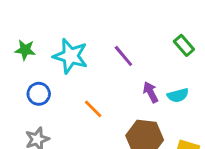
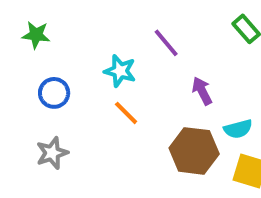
cyan star: (70, 56) -> (120, 71), moved, size x0.7
cyan semicircle: (178, 95) -> (238, 129), moved

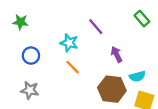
gray star: (52, 153) -> (30, 90), turned 30

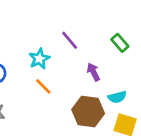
green rectangle: (142, 19) -> (120, 43), moved
cyan star: (69, 43) -> (39, 59), turned 30

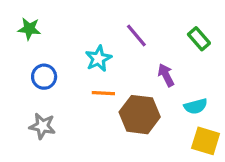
orange line: (43, 86) -> (103, 93), turned -42
brown hexagon: (88, 112) -> (140, 115), moved

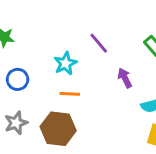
brown hexagon: (140, 115) -> (58, 129), moved
gray star: (42, 126) -> (16, 123), turned -30

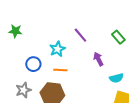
blue circle: (18, 79) -> (33, 64), moved

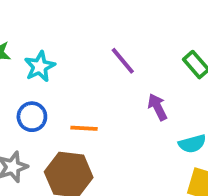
cyan star: (57, 49) -> (40, 66), moved

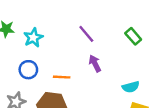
purple arrow: (157, 107) -> (95, 63), moved

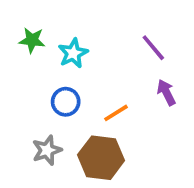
orange line: (62, 77) -> (116, 113), turned -35

